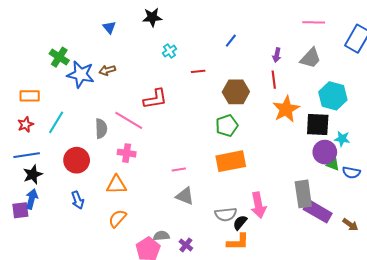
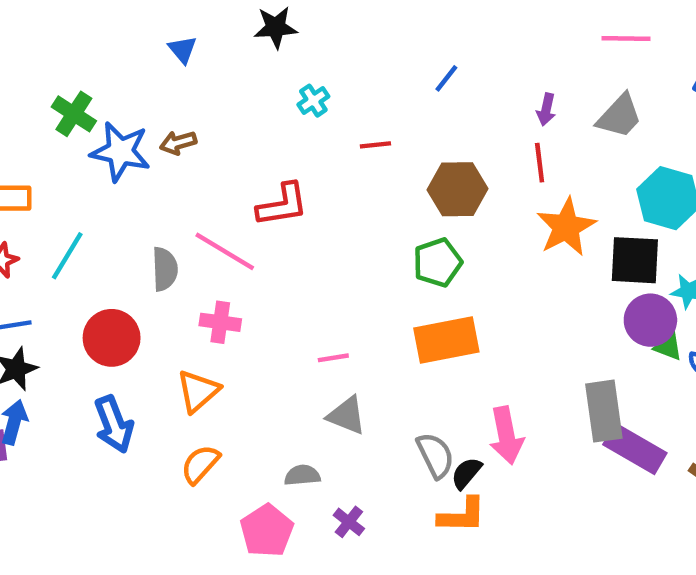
orange triangle: (116, 185) -> (198, 391), turned -40
blue arrow: (78, 200) -> (114, 424), size x1.4
gray semicircle: (226, 214) -> (435, 455), turned -110
gray semicircle: (161, 236) -> (302, 475), moved

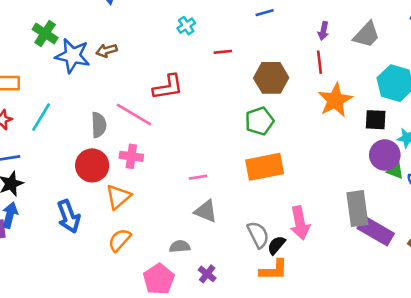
blue line: (446, 78) -> (265, 13), turned 36
black square: (635, 260) -> (376, 120), size x0.7
red circle: (112, 338) -> (92, 165), moved

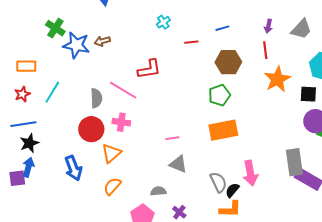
blue line: (265, 13) -> (222, 28), moved

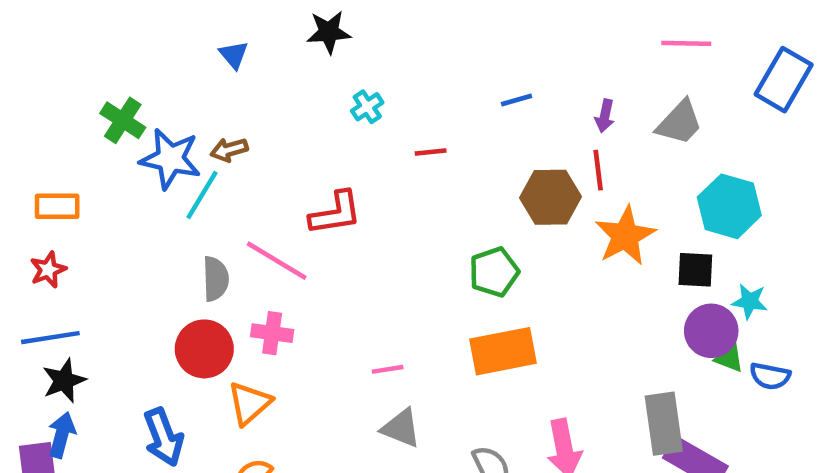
blue line: (222, 28) -> (517, 100), moved
brown hexagon: (228, 62) -> (551, 197), moved
cyan line: (52, 92) -> (202, 195), moved

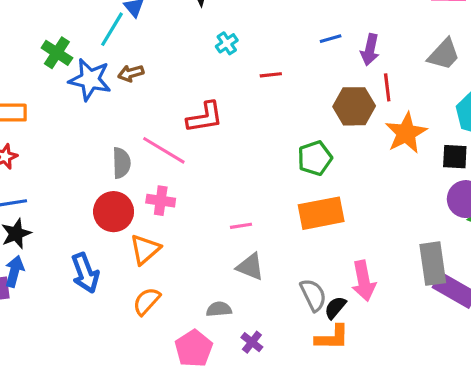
purple arrow: (605, 116) -> (370, 50), moved, size x1.4
cyan line: (202, 195) -> (112, 29), moved

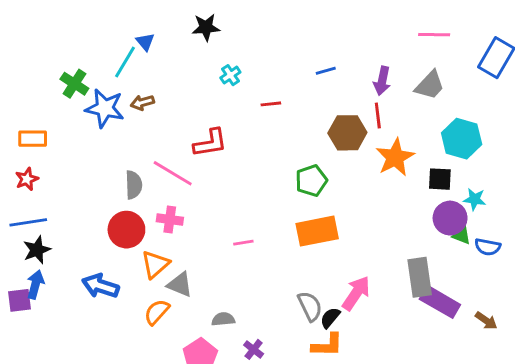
purple arrow: (370, 50) -> (382, 81), moved
gray triangle: (250, 267) -> (180, 284), moved
blue arrow: (85, 273) -> (100, 286), turned 129
pink arrow: (364, 281) -> (356, 293), turned -135

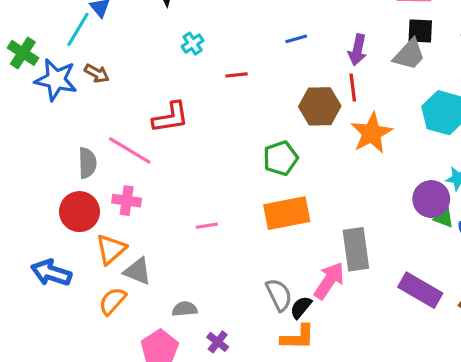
brown arrow: (142, 102) -> (97, 73), turned -135
black square: (440, 179) -> (420, 31), moved
gray rectangle: (420, 277) -> (356, 249), moved

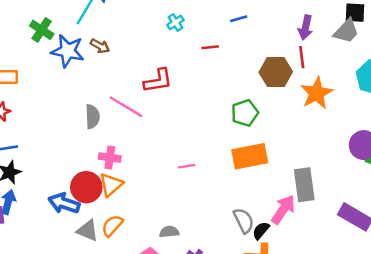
blue line: (296, 39) -> (239, 19), moved
pink cross: (127, 201) -> (110, 157), moved
red circle: (79, 212) -> (86, 187), moved
gray triangle: (138, 271) -> (87, 231), moved

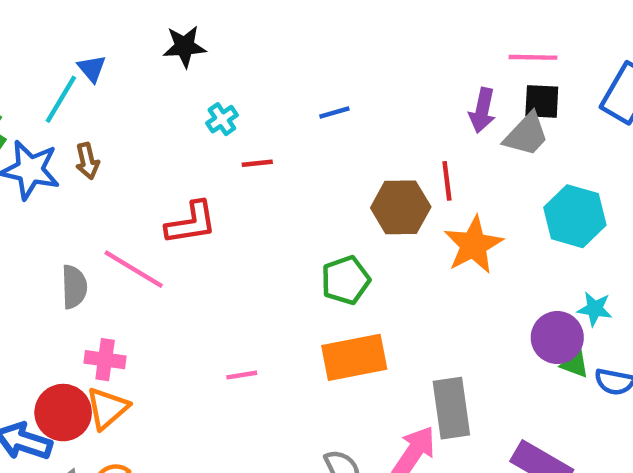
purple arrow: (305, 27) -> (482, 110), moved
brown arrow: (100, 46) -> (87, 161), turned 48
red line: (210, 47) -> (257, 163), moved

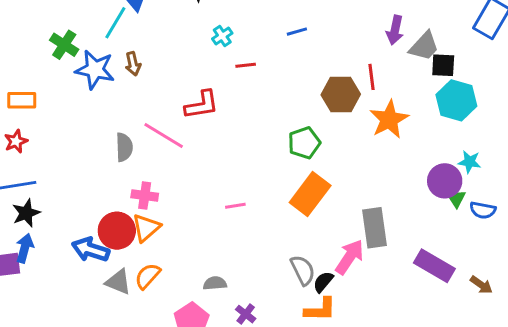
black square: (542, 101) -> (443, 65), moved
orange rectangle: (354, 357) -> (310, 194), turned -42
green triangle: (575, 364) -> (456, 198), turned 36

